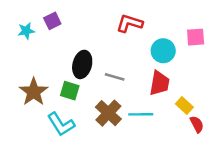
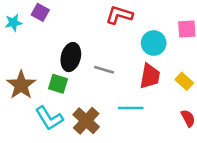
purple square: (52, 21) -> (40, 12), turned -35
yellow rectangle: (184, 106) -> (184, 81), moved
brown cross: (108, 113) -> (86, 121), moved

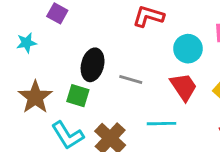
cyan star: (13, 23) -> (26, 43), moved
red trapezoid: (150, 76) -> (184, 87), turned -44

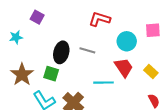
gray line: (131, 79) -> (87, 50), moved
cyan line: (162, 124) -> (104, 83), moved

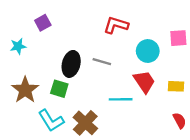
purple square: (37, 17) -> (43, 23), turned 32
yellow rectangle: (151, 71) -> (176, 86), turned -40

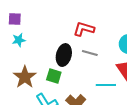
purple square: (43, 23) -> (15, 19), moved, turned 32
red L-shape: (116, 25) -> (84, 29), moved

